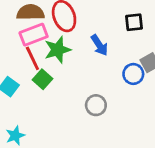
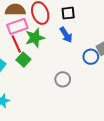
black square: (134, 22) -> (68, 13), moved

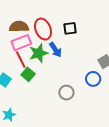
blue arrow: (66, 35) -> (55, 50), moved
blue circle: (91, 57) -> (93, 79), moved

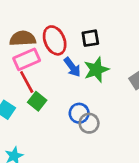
green star: (39, 53) -> (96, 70), moved
blue circle: (93, 79) -> (79, 113), moved

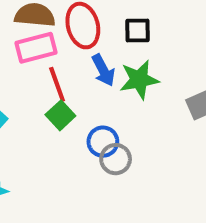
red line: (27, 82) -> (57, 84), moved
green square: (37, 101) -> (60, 115), moved

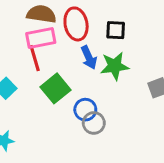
red line: (57, 84) -> (35, 58), moved
green square: (60, 115) -> (55, 88), size x1.4

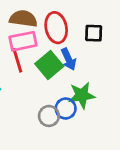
green star: (115, 66) -> (82, 95), moved
green square: (55, 88) -> (49, 65), moved
gray circle: (94, 123) -> (49, 116), moved

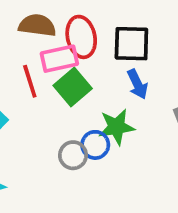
black square: (94, 33) -> (131, 44), size x1.5
pink rectangle: (23, 41) -> (59, 59), moved
blue arrow: (69, 59) -> (137, 84), moved

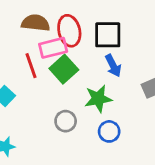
blue circle: (95, 145) -> (109, 131), moved

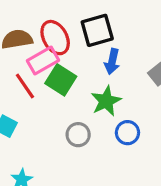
blue arrow: (113, 66) -> (112, 62), turned 55

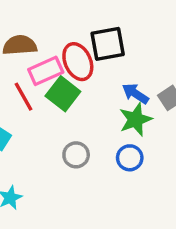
red ellipse: (55, 38) -> (78, 62), moved
blue arrow: (112, 62) -> (135, 94), moved, turned 105
green star: (106, 101) -> (136, 119), moved

